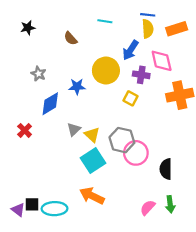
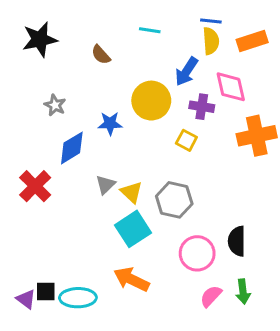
black star: (28, 28) -> (40, 39), size x1.6
red cross: (25, 130) -> (35, 186), size x1.5
pink circle: (136, 153) -> (197, 253), moved

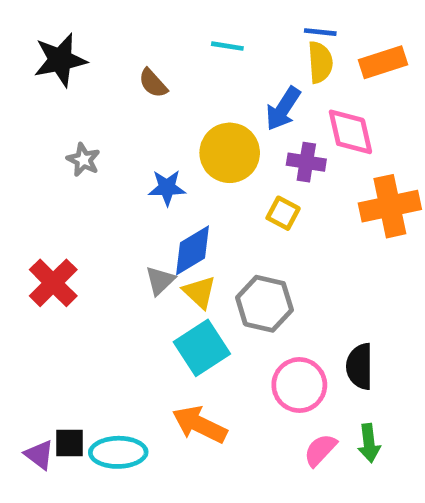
blue diamond: (72, 148) -> (193, 250), moved

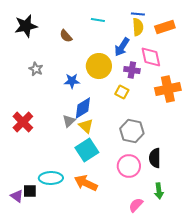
gray hexagon: (264, 304) -> (132, 131), moved
pink semicircle: (320, 450) -> (136, 205), moved
cyan ellipse: (118, 452) -> (51, 178), moved

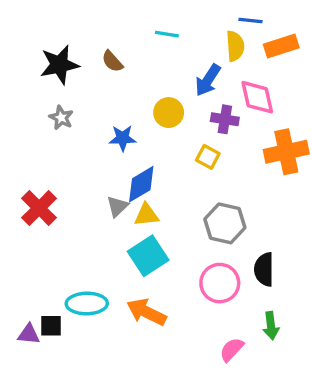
blue line: (138, 14) -> (250, 20), moved
black star: (26, 26) -> (59, 65), moved
yellow circle: (99, 66) -> (169, 113), size x0.7
yellow triangle: (86, 126) -> (146, 215), turned -49
purple triangle: (17, 196) -> (29, 334), turned -32

